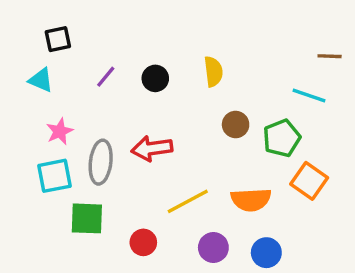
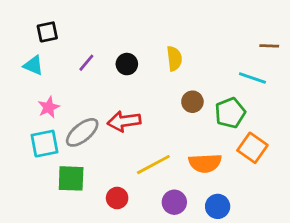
gray ellipse: (101, 162) -> (82, 132), turned 44

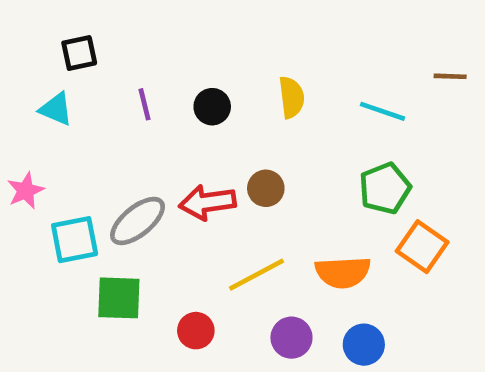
purple line: (86, 63) -> (145, 104), turned -54
cyan line: (252, 78) -> (382, 111), moved
brown circle: (192, 102) -> (266, 188), moved
pink star: (49, 107) -> (26, 191), moved

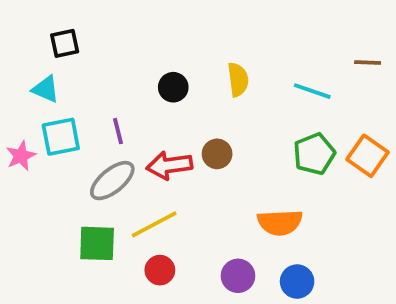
purple line: (145, 104) -> (118, 131), moved
cyan square: (75, 240) -> (61, 137), moved
orange square: (422, 247) -> (368, 156), moved
yellow line: (256, 275) -> (154, 224), moved

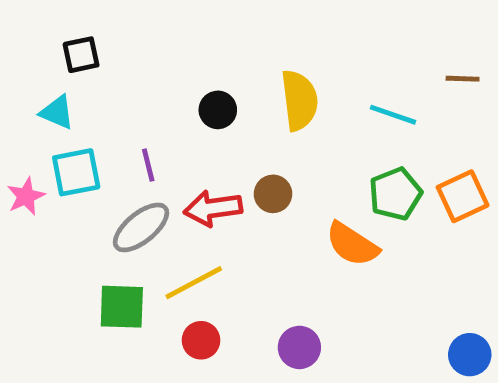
yellow semicircle: (238, 80) -> (299, 100), size x1.4
orange square: (368, 156) -> (463, 196), turned 30
orange semicircle: (280, 222) -> (352, 244), moved, turned 36
blue circle: (297, 282) -> (470, 355), moved

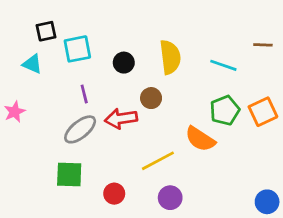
cyan square: (76, 172) -> (77, 49), moved
brown circle: (273, 194) -> (151, 98), moved
yellow line: (194, 283) -> (158, 161), moved

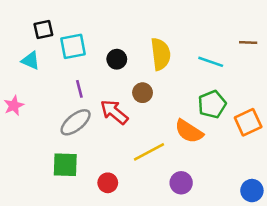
orange square: (263, 112) -> (248, 122), moved
red arrow: (121, 119) -> (114, 112), turned 48
purple circle: (170, 198) -> (181, 183), moved

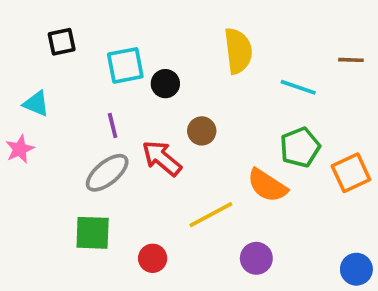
cyan square: (73, 46) -> (125, 65), moved
yellow semicircle: (161, 54) -> (238, 51), moved
cyan triangle: (31, 61) -> (36, 104), moved

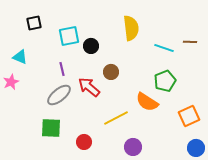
brown line: (351, 60) -> (190, 42), moved
orange square: (351, 173) -> (189, 116), moved
purple circle: (256, 258) -> (133, 147), moved

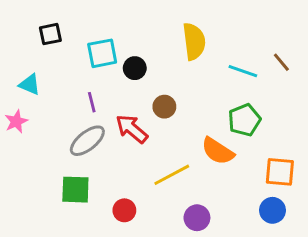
brown line: (190, 42) -> (281, 62), turned 48
orange square: (189, 116) -> (280, 172), turned 30
blue circle: (196, 148) -> (272, 210), moved

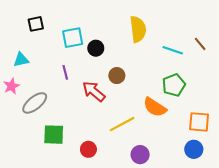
cyan triangle: (30, 84) -> (21, 60), turned -35
gray ellipse: (87, 141) -> (35, 103), moved

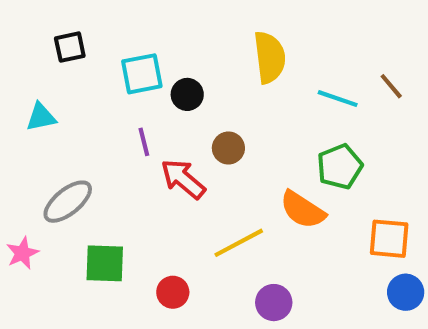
purple line: (65, 72) -> (144, 142), moved
pink star: (12, 86) -> (22, 253), moved
blue circle: (194, 149) -> (406, 292), moved

